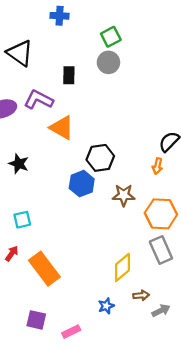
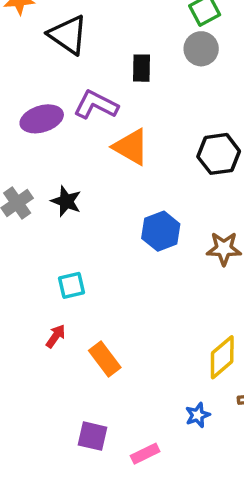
black hexagon: (100, 158) -> (219, 154), moved
orange rectangle: (44, 269) -> (105, 359), size x0.7

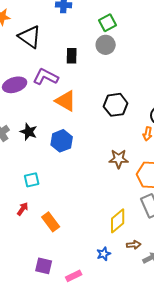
blue hexagon: (161, 231) -> (62, 141), moved

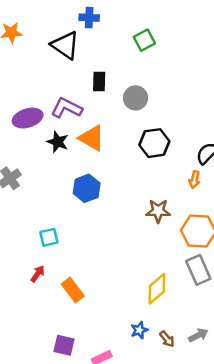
black triangle: (30, 37) -> (65, 45), moved
gray circle: (106, 45) -> (136, 98), moved
black star: (29, 132) -> (58, 142), moved
brown arrow: (134, 245) -> (167, 339), moved, turned 56

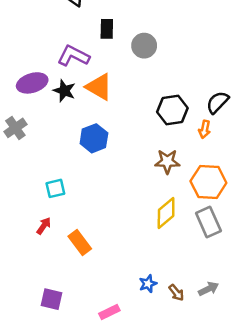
purple ellipse: (28, 118) -> (32, 83), moved
black hexagon: (154, 143) -> (172, 110), moved
yellow diamond: (157, 289) -> (166, 213), moved
purple square: (64, 345) -> (51, 299), moved

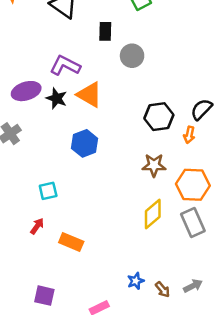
black rectangle: (107, 29) -> (105, 31), moved
orange rectangle: (80, 243) -> (71, 242), turned -30

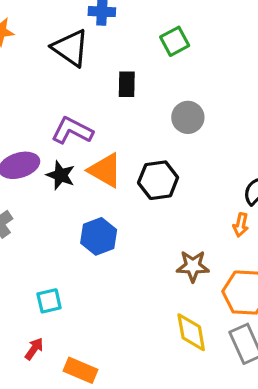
gray circle: (132, 56) -> (188, 117), moved
black hexagon: (159, 117) -> (158, 180), moved
yellow diamond: (153, 214) -> (191, 332), turned -60

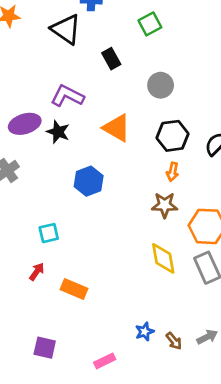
black rectangle: (127, 84) -> (111, 59), turned -30
orange triangle: (105, 170) -> (117, 128), moved
black hexagon: (158, 180) -> (173, 136), moved
orange arrow: (241, 225) -> (173, 172), moved

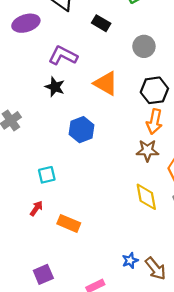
black rectangle: (111, 59) -> (101, 23), turned -30
purple ellipse: (25, 124) -> (26, 23), moved
orange arrow: (173, 172) -> (154, 122), size x1.5
brown arrow: (174, 341) -> (156, 269), size x1.5
purple square: (45, 348) -> (43, 274), turned -36

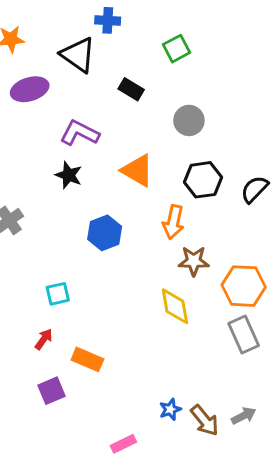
orange arrow: (154, 122) -> (173, 222), moved
yellow diamond: (146, 197) -> (175, 306), moved
purple square: (43, 274) -> (51, 391), moved

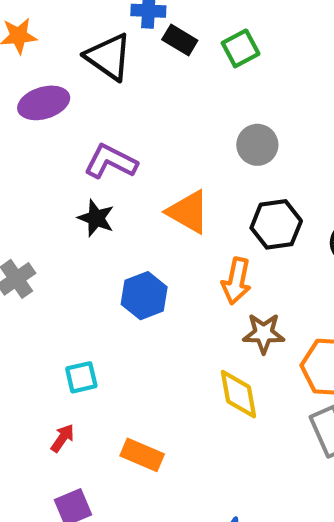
black rectangle: (131, 89) -> (180, 40), moved
orange rectangle: (87, 359) -> (142, 455), moved

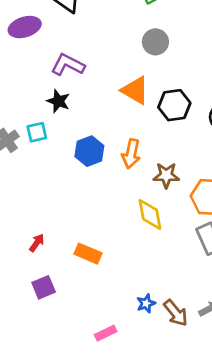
gray circle: (257, 145) -> (155, 42), moved
orange triangle: (188, 212) -> (135, 90), moved
orange arrow: (236, 281) -> (131, 154), moved
cyan square: (81, 377) -> (37, 132), moved

